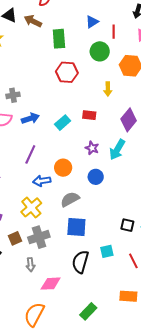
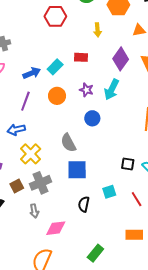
blue arrow: (30, 118) -> (32, 73), moved
orange circle: (63, 168) -> (57, 96), moved
blue arrow: (42, 181) -> (16, 130), moved
gray semicircle: (70, 199) -> (68, 143), turned -84
black semicircle: (80, 262) -> (84, 204), size x0.7

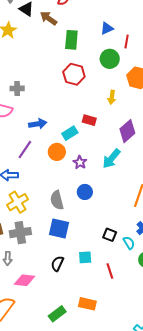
cyan rectangle: (55, 67) -> (70, 133), moved
purple star: (86, 90) -> (80, 162), moved
blue circle: (92, 118) -> (85, 192), moved
orange rectangle: (134, 235) -> (87, 304), moved

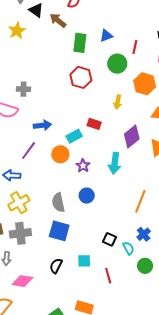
blue triangle: (107, 28) -> (106, 36), moved
cyan arrow: (111, 159) -> (115, 163), turned -35

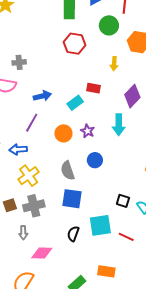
orange circle: (60, 154) -> (63, 133), moved
cyan square: (84, 261) -> (100, 225), size x1.6
red line: (108, 276) -> (126, 237), turned -42

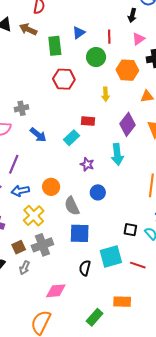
gray cross: (19, 62) -> (22, 108), moved
blue arrow: (42, 96) -> (38, 135), turned 60
purple line: (32, 123) -> (14, 164), moved
orange circle: (63, 133) -> (51, 187), moved
gray arrow: (23, 233) -> (25, 268), moved, turned 32

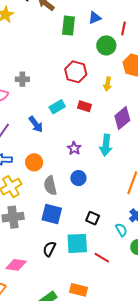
red hexagon: (64, 79) -> (76, 72), moved
blue arrow: (38, 135) -> (36, 124), moved
cyan rectangle: (72, 138) -> (57, 107), moved
black square: (130, 230) -> (93, 218), moved

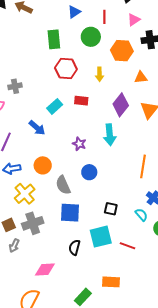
green rectangle: (68, 26) -> (54, 39), moved

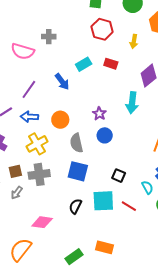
purple star: (79, 144) -> (99, 114), moved
red line: (127, 246) -> (129, 206), moved

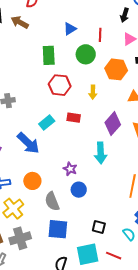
blue arrow: (62, 82) -> (28, 143), size x1.4

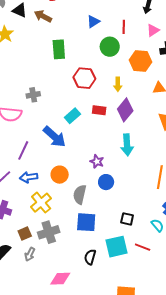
green rectangle: (49, 55) -> (59, 49), moved
purple diamond: (113, 124) -> (125, 110), moved
gray semicircle: (52, 201) -> (80, 194), turned 36

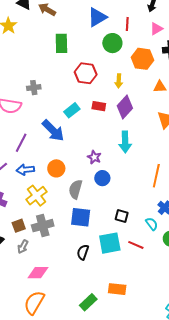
blue triangle: (93, 21) -> (97, 17), size x1.5
pink diamond: (60, 279) -> (38, 273), moved

